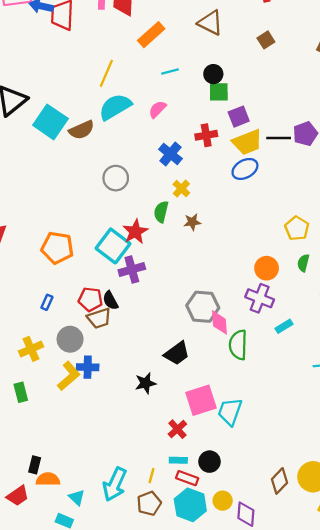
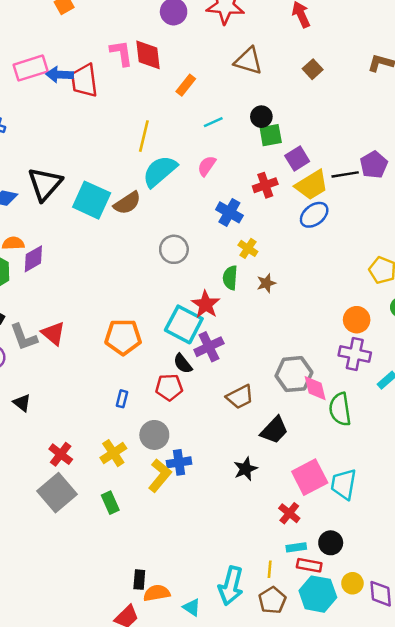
orange rectangle: (151, 35) -> (186, 85), size x0.7
black semicircle: (110, 301) -> (183, 364), moved
brown trapezoid: (99, 318) -> (240, 397), moved

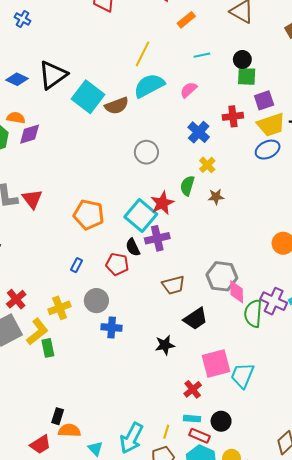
purple cross: (355, 354) -> (274, 301), moved
yellow L-shape: (160, 476) -> (37, 332), moved

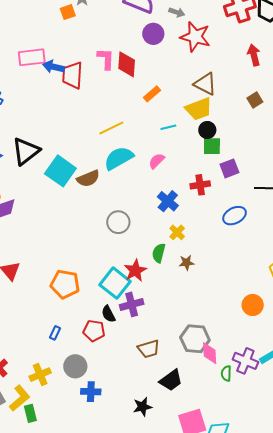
yellow line: (143, 54) -> (111, 128), turned 40
yellow trapezoid: (271, 125) -> (199, 109), moved
green semicircle: (253, 314) -> (226, 373), size x0.6

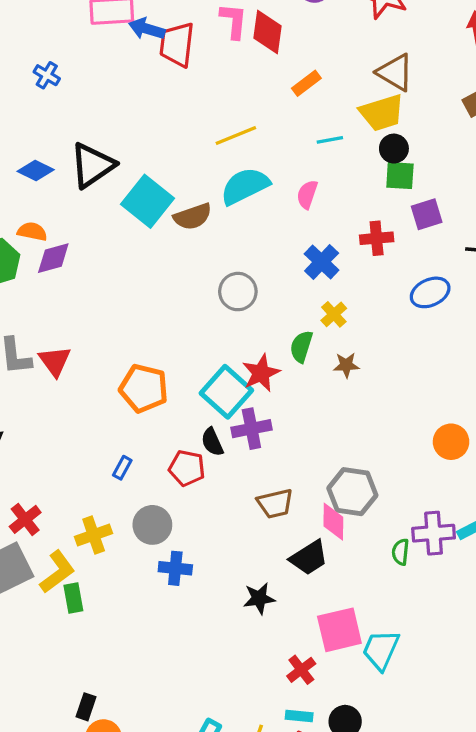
pink semicircle: (157, 161) -> (307, 194), turned -30
pink diamond: (210, 353) -> (333, 522), moved
purple cross: (245, 361) -> (434, 533), turned -30

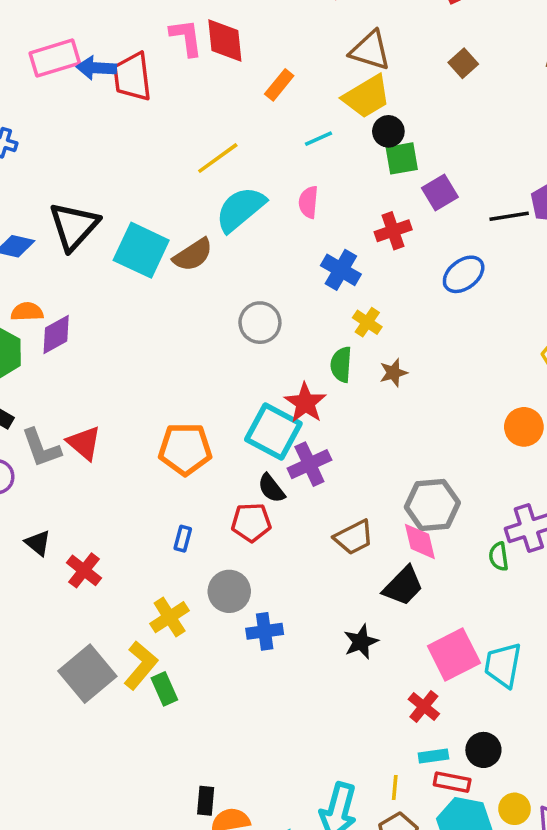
red cross: (25, 519) -> (84, 570), moved

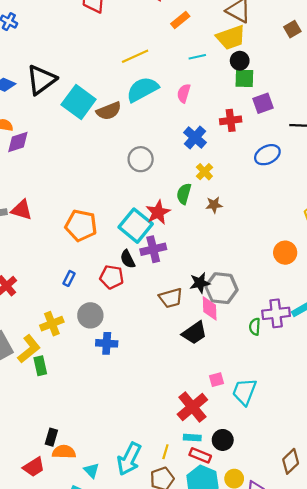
red triangle: (84, 443) -> (22, 210), turned -35
black star: (361, 642) -> (200, 283), moved
pink square: (454, 654) -> (216, 380), size x0.5
red cross: (424, 706) -> (192, 407), size x1.6

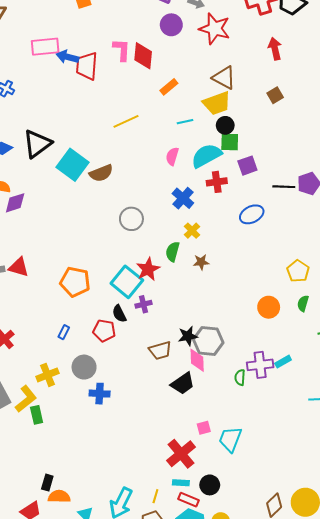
cyan semicircle: (142, 89) -> (206, 156), moved
purple cross: (153, 249) -> (144, 304), size x0.7

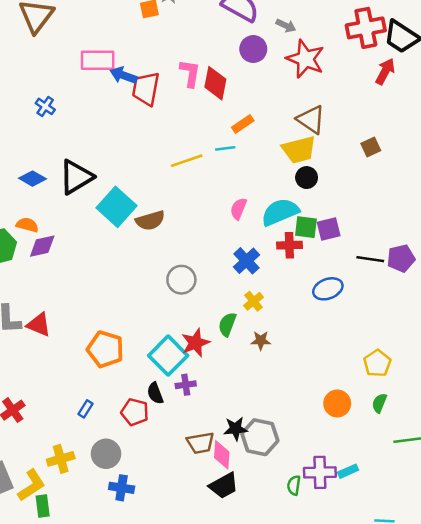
red arrow: (275, 49) -> (385, 71), moved, turned 35
cyan line: (185, 122) -> (225, 148), moved
green square: (230, 142) -> (306, 227), moved
pink diamond: (197, 360) -> (222, 455), moved

